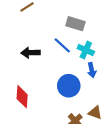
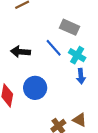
blue circle: (69, 86) -> (35, 88), moved

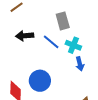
gray rectangle: (70, 27) -> (63, 21), turned 60
black arrow: (21, 52) -> (25, 36), moved

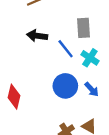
blue arrow: (80, 64) -> (92, 89), moved, turned -40
blue circle: (40, 81) -> (65, 86), moved

